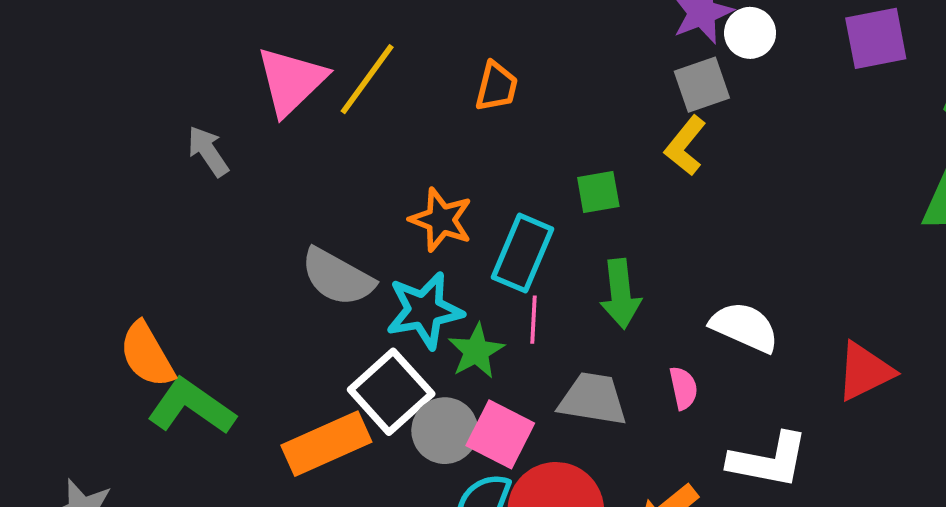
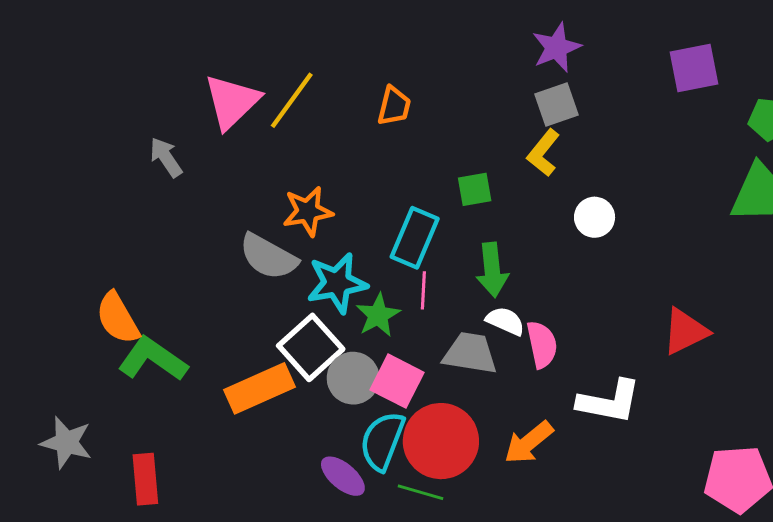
white circle: (750, 33) -> (595, 217), moved
orange star: (441, 220) -> (308, 211), moved, turned -30
white semicircle: (744, 327) -> (505, 321), moved, size x0.7
pink semicircle: (683, 388) -> (542, 344), size x1.4

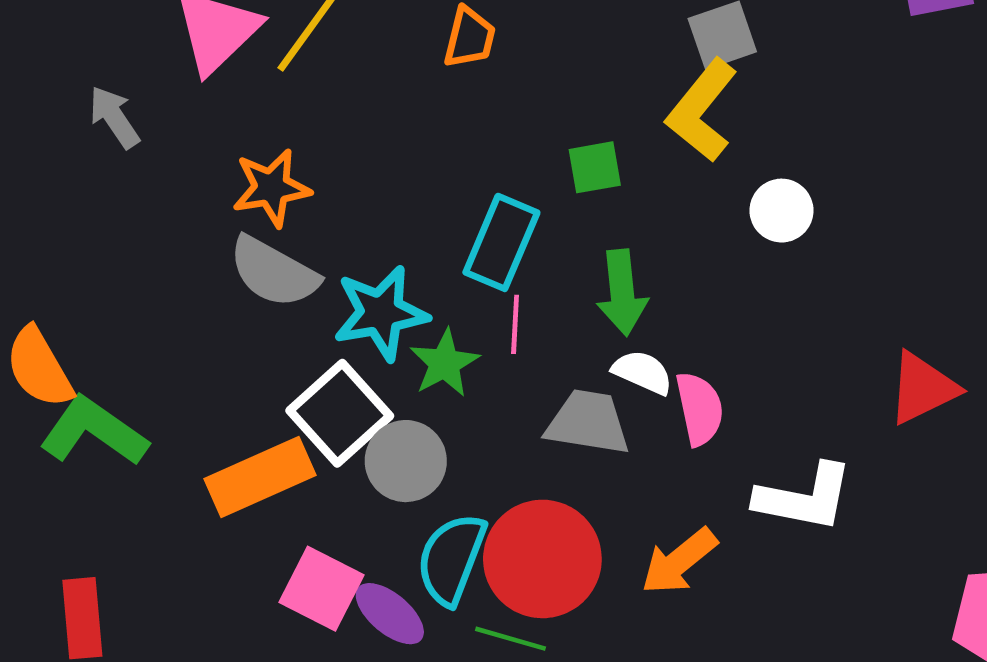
yellow L-shape: (543, 153) -> (702, 110), size x1.4
orange star: (308, 211) -> (271, 188), moved
pink square: (397, 381) -> (322, 589), moved

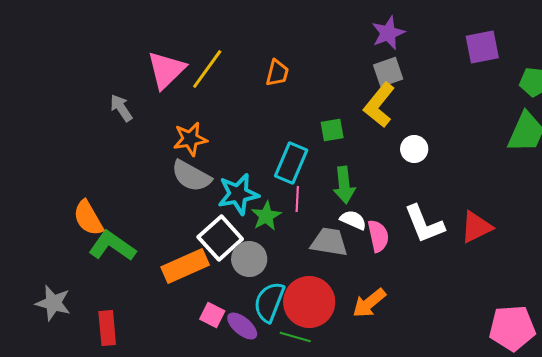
white L-shape: (804, 497) -> (424, 224), moved, turned 57
pink square: (322, 589) -> (212, 315), size x0.7

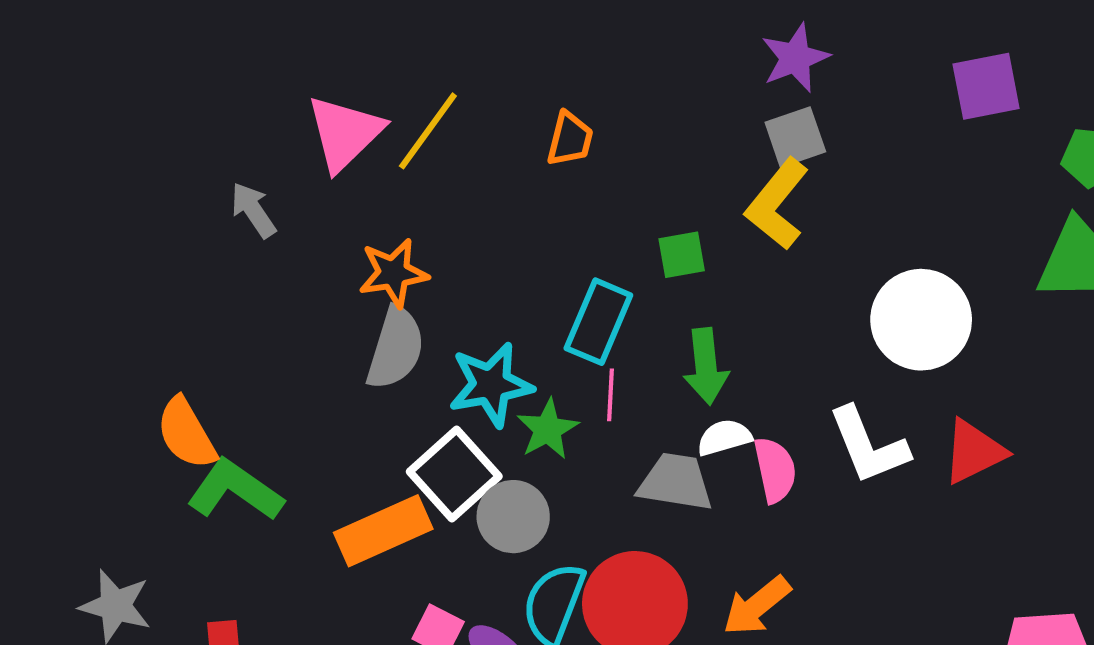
white circle: (414, 149) -> (921, 320), moved, size x1.8
gray semicircle: (191, 176) -> (395, 348), turned -102
white semicircle: (353, 220) -> (724, 437), turned -40

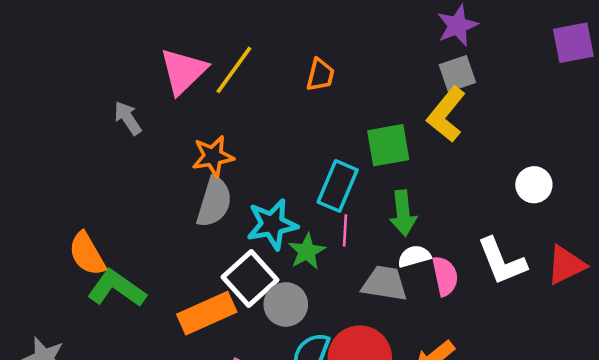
green square: (682, 255) -> (388, 145), size x1.5
white circle: (921, 320) -> (534, 185), size x0.6

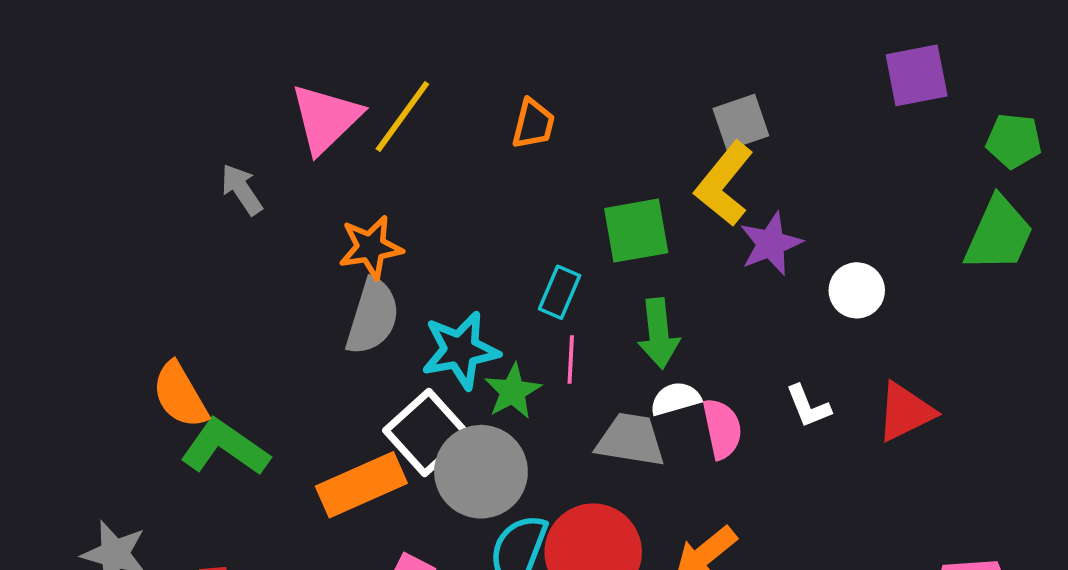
purple star: (457, 25) -> (771, 244), moved
cyan rectangle: (338, 186) -> (560, 292), size x0.7
white L-shape: (502, 261) -> (808, 406), size x0.6
gray circle: (286, 304) -> (481, 472), size x1.4

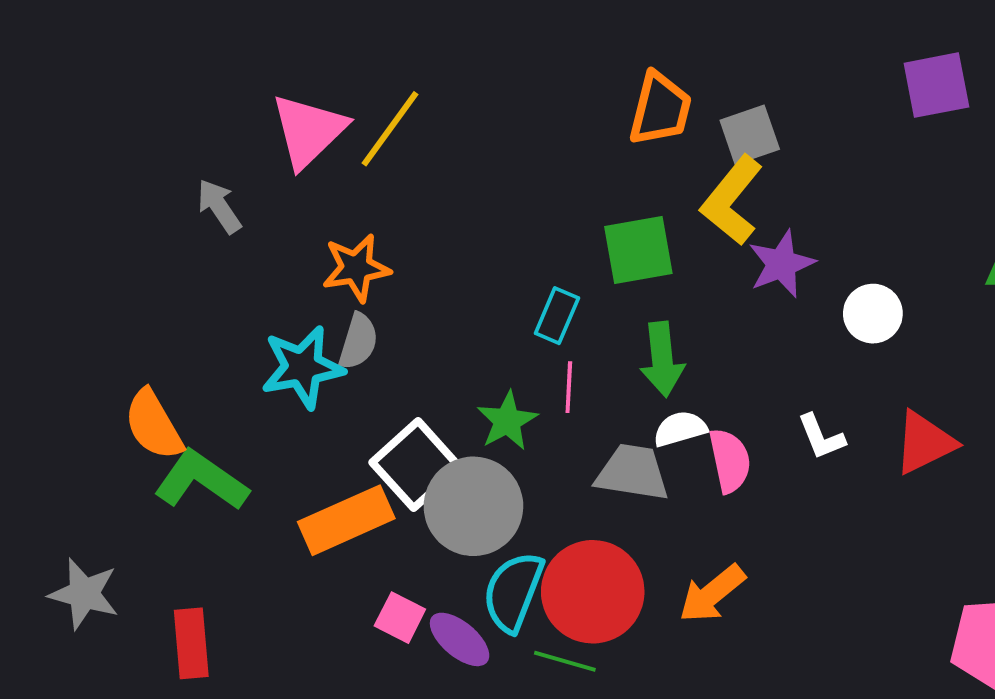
orange trapezoid: (533, 124) -> (660, 109), moved, size x1.4
gray semicircle: (373, 317) -> (358, 341), size x0.7
cyan star: (460, 350) -> (303, 367), moved

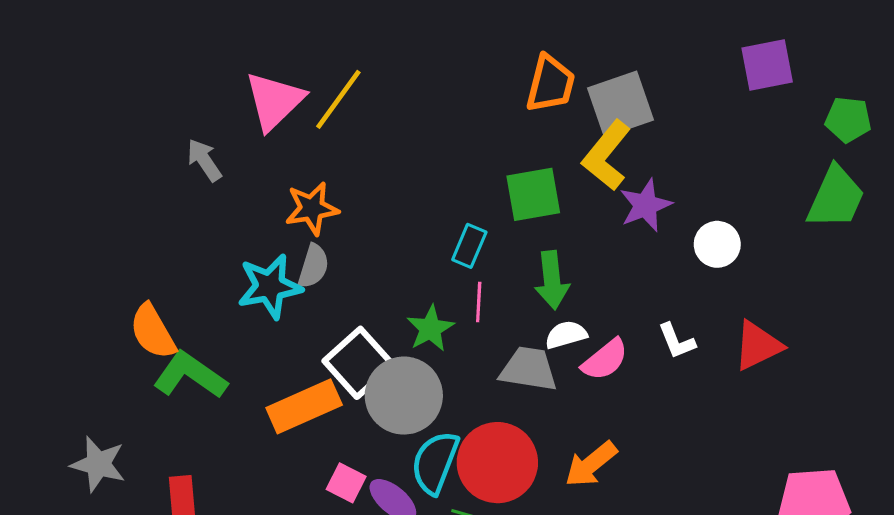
gray square: (750, 135) -> (621, 104), size x1.4
pink semicircle: (730, 461) -> (605, 360), turned 63

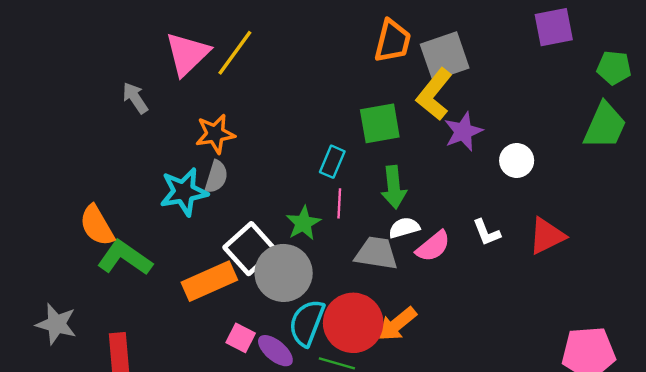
orange arrow: (591, 464) -> (397, 324), moved

